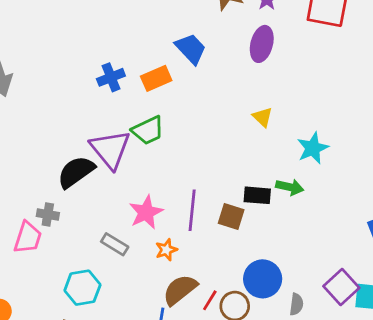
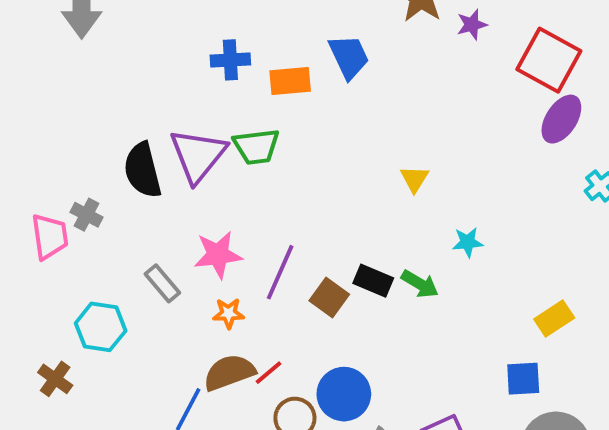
purple ellipse: (262, 44) -> (561, 119), moved
cyan star: (313, 148) -> (468, 242), size x0.7
black semicircle: (76, 172) -> (143, 170), turned -87
pink trapezoid: (28, 238) -> (50, 236), turned -44
red line: (210, 300) -> (269, 373), moved

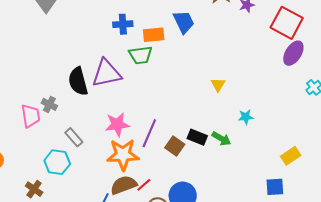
green trapezoid: (256, 147) -> (141, 55), moved
purple triangle: (198, 155) -> (107, 73), turned 40
gray rectangle: (162, 283) -> (74, 137), moved
orange star: (229, 313) -> (123, 155), size x2.0

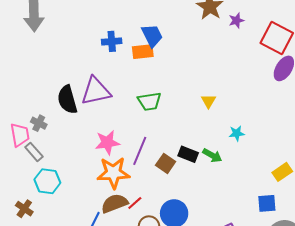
blue trapezoid: (184, 22) -> (152, 36), moved
green trapezoid: (141, 55) -> (149, 101), moved
gray rectangle: (74, 137) -> (34, 152), moved

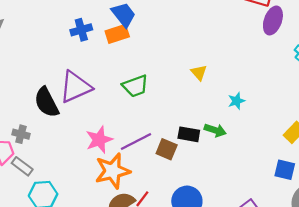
purple line: (140, 151) -> (136, 141), turned 52
blue square: (267, 203) -> (285, 170), turned 30

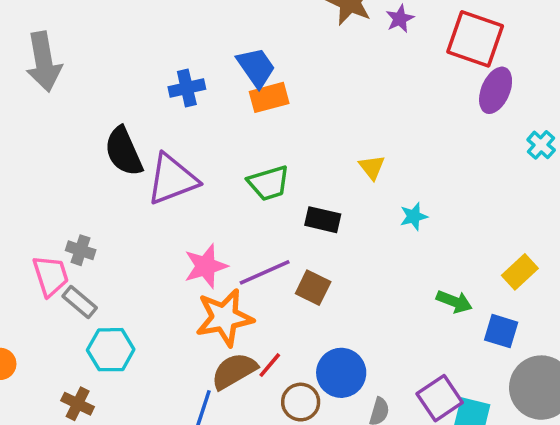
orange rectangle: (117, 34) -> (269, 97), moved
cyan star: (236, 101) -> (414, 216), moved
black semicircle: (46, 102) -> (124, 151), moved
green arrow: (215, 130) -> (454, 301), moved
black rectangle: (189, 134) -> (323, 220), moved

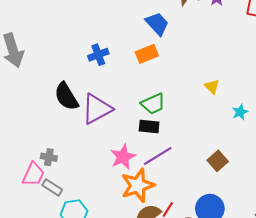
blue trapezoid: (256, 67) -> (157, 24), moved
black rectangle: (323, 220) -> (149, 127), moved
pink trapezoid: (51, 276) -> (33, 174), turned 50
brown square: (313, 288) -> (218, 161), moved, turned 30

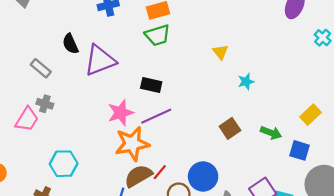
black semicircle: (66, 96) -> (70, 44), size x0.7
green trapezoid: (153, 104) -> (158, 35), moved
brown square: (218, 161) -> (230, 128), moved
gray rectangle: (52, 187) -> (41, 68), moved

